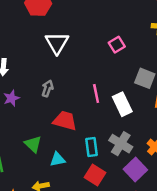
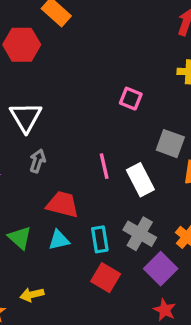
white triangle: (57, 43) -> (26, 117), moved
pink square: (117, 45) -> (131, 99), turned -35
cyan triangle: (57, 159) -> (59, 240), moved

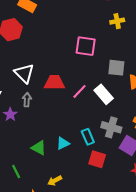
pink square: (131, 99) -> (86, 46), size x1.5
gray arrow: (38, 161) -> (27, 100), moved
pink line: (104, 166) -> (79, 91), turned 70
red trapezoid: (63, 204) -> (54, 83), moved

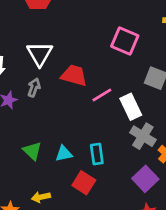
gray cross: (111, 127) -> (143, 136), moved
red square: (97, 159) -> (84, 183), moved

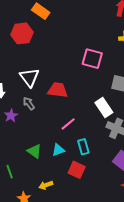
gray arrow: (34, 88) -> (29, 103), turned -48
pink line: (102, 95) -> (68, 124), moved

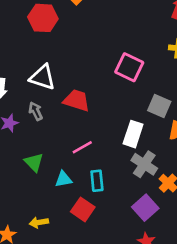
white triangle: (29, 77) -> (43, 77), turned -45
white rectangle: (104, 107) -> (133, 134), turned 42
green triangle: (34, 151) -> (34, 162), moved

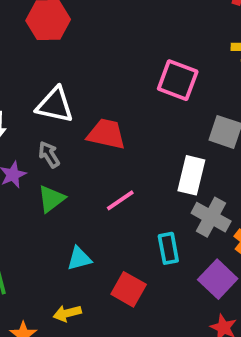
green triangle: (34, 162) -> (51, 199), moved, turned 42
cyan triangle: (63, 179) -> (79, 259), moved
cyan rectangle: (97, 181) -> (168, 248), moved

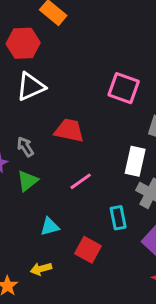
white triangle: (55, 105) -> (31, 87), moved, turned -36

